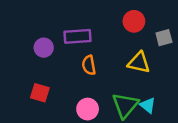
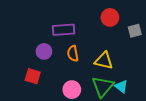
purple circle: (44, 48) -> (44, 51), moved
yellow triangle: (139, 63) -> (104, 61), moved

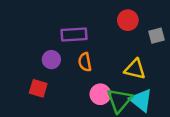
yellow triangle: (104, 61) -> (135, 69), moved
cyan triangle: (121, 86) -> (141, 100), size x1.5
pink circle: (72, 90) -> (100, 94), moved

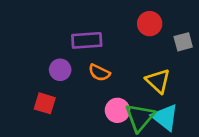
orange semicircle: (85, 62) -> (99, 73), turned -54
yellow triangle: (135, 69) -> (158, 81), turned 30

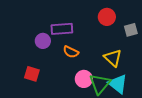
purple circle: (60, 70) -> (43, 41), moved

